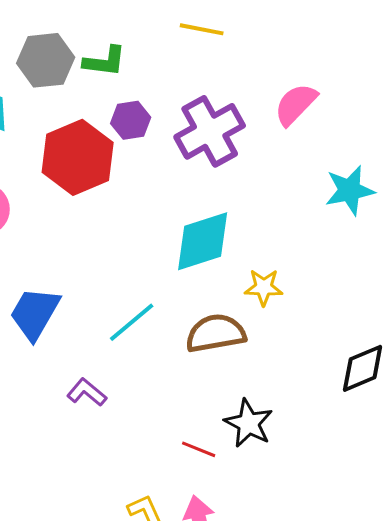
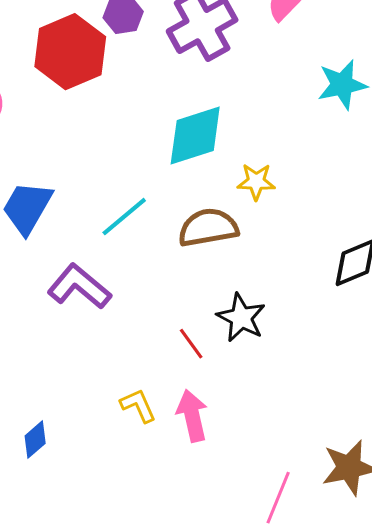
purple L-shape: (87, 392) -> (79, 287), size x1.6
red line: (199, 449) -> (191, 344), turned 32

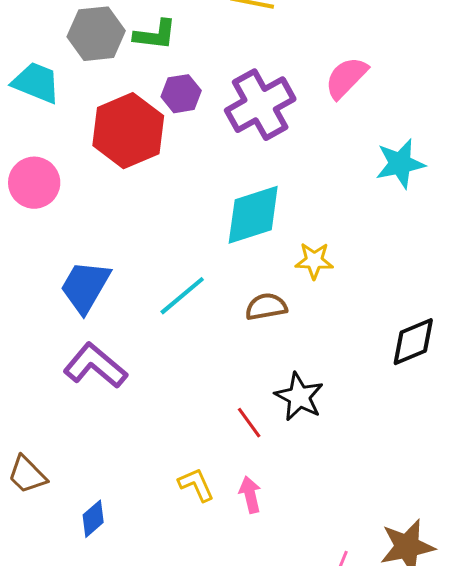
brown semicircle: (208, 228) -> (266, 307), size x0.7
purple L-shape: (79, 287) -> (95, 366), moved
pink arrow: (192, 416) -> (250, 495), size x0.7

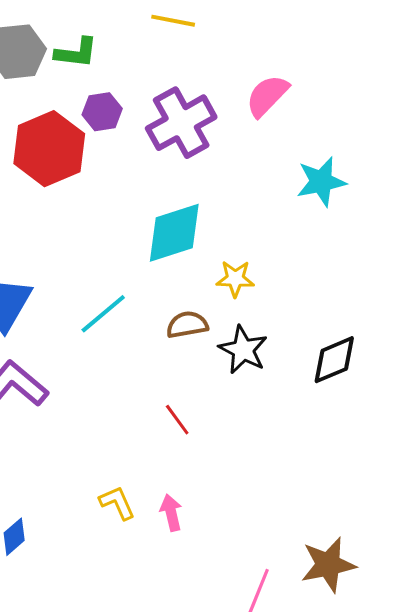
black star: (299, 397) -> (243, 350), moved
red line: (249, 423) -> (177, 420), moved

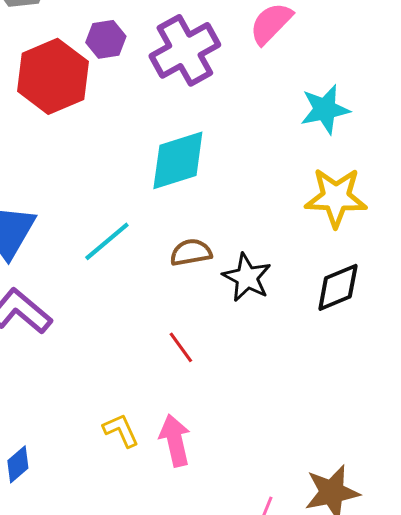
yellow star: (235, 279) -> (336, 197), moved, size x1.6
pink arrow: (171, 513) -> (175, 440), size x1.4

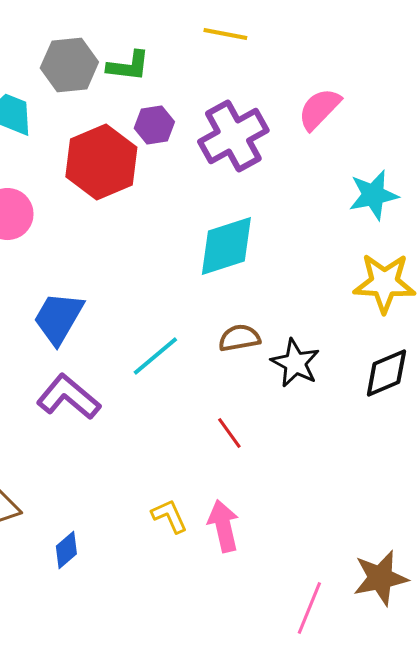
cyan line: (107, 241) -> (155, 356), moved

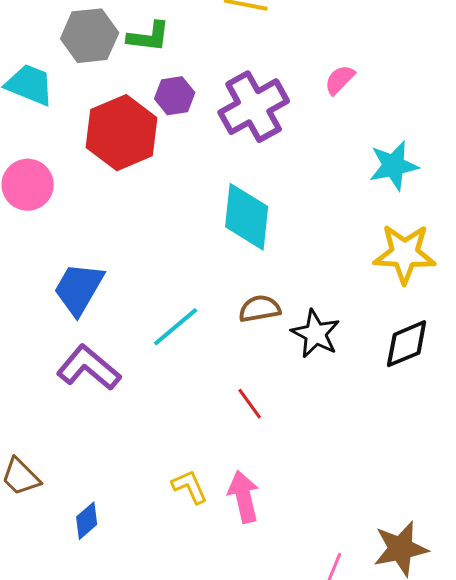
pink semicircle: (319, 109) -> (340, 80), size x0.7
cyan diamond: (226, 246) -> (247, 217), turned -66

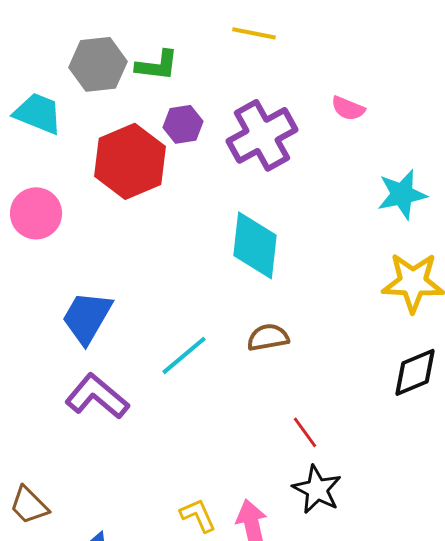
pink semicircle: (340, 80) -> (348, 108), turned -112
black star: (316, 334) -> (317, 489), moved
red line: (250, 404) -> (305, 432), moved

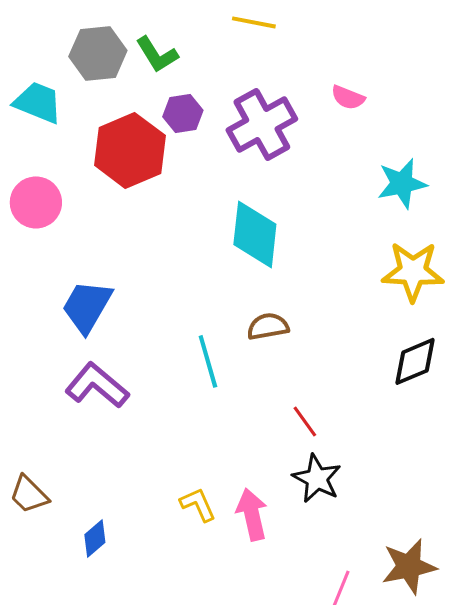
green L-shape: (157, 65) -> (157, 54), turned 51
cyan line: (184, 355) -> (208, 361), moved, turned -66

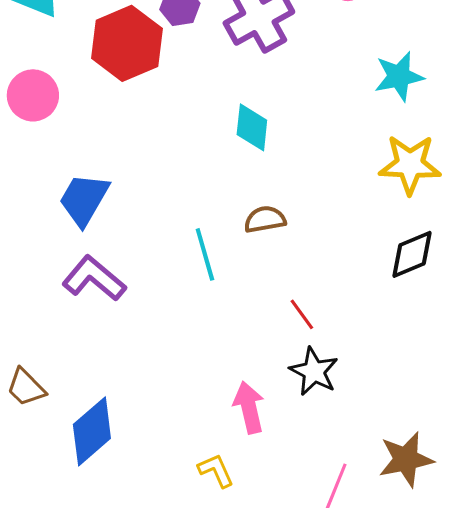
cyan diamond: (255, 234) -> (252, 127), size x0.7
yellow L-shape: (198, 504) -> (216, 470), moved
blue diamond: (95, 538) -> (92, 431), size x1.8

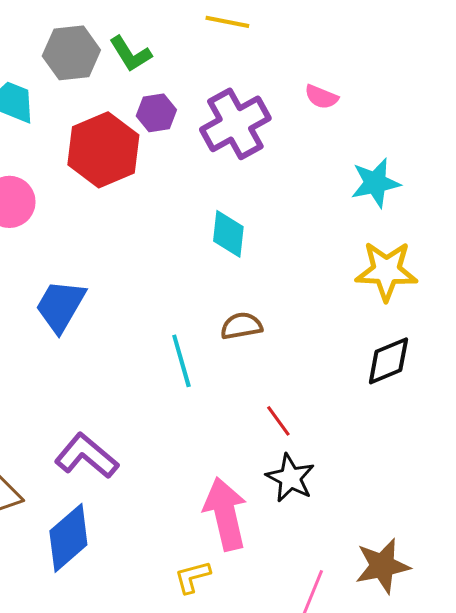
purple L-shape: (94, 278) -> (86, 456), moved
pink arrow: (249, 407) -> (225, 514), size x1.4
yellow L-shape: (216, 470) -> (192, 577), turned -81

